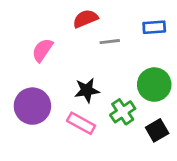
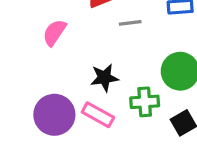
purple circle: (32, 106) -> (54, 115), moved
green cross: (123, 112) -> (145, 102), turned 30

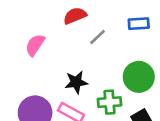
gray line: (130, 23) -> (98, 37), turned -36

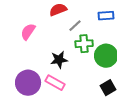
green cross: (109, 102) -> (84, 44), moved

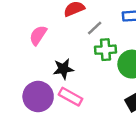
black star: (59, 60) -> (63, 69), moved

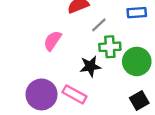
pink semicircle: (38, 35) -> (53, 41), moved
black star: (63, 69) -> (90, 66), moved

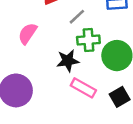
pink rectangle: (74, 94) -> (83, 88), moved

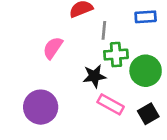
gray line: (77, 17) -> (104, 30), turned -42

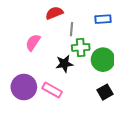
pink rectangle: (111, 104) -> (52, 90), moved

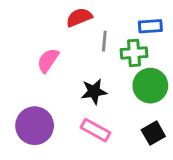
green cross: (81, 47) -> (134, 53), moved
pink rectangle: (52, 90) -> (95, 130), moved

